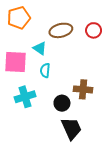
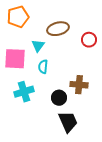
red circle: (94, 30) -> (89, 40), moved
cyan triangle: (40, 48) -> (38, 46), turned 32

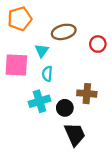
cyan cross: (24, 92) -> (39, 101), moved

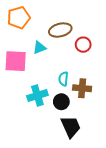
red circle: (98, 44) -> (83, 45), moved
cyan triangle: (42, 51) -> (39, 48), turned 32
cyan semicircle: (47, 74) -> (63, 79), moved

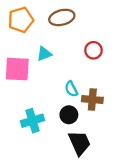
brown ellipse: (60, 30) -> (62, 17), moved
cyan semicircle: (63, 79) -> (71, 89), turned -32
cyan cross: (37, 95) -> (33, 121), moved

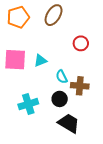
brown ellipse: (62, 17) -> (54, 15), turned -45
cyan triangle: (44, 54) -> (40, 61), moved
black trapezoid: (79, 143) -> (69, 123), turned -35

